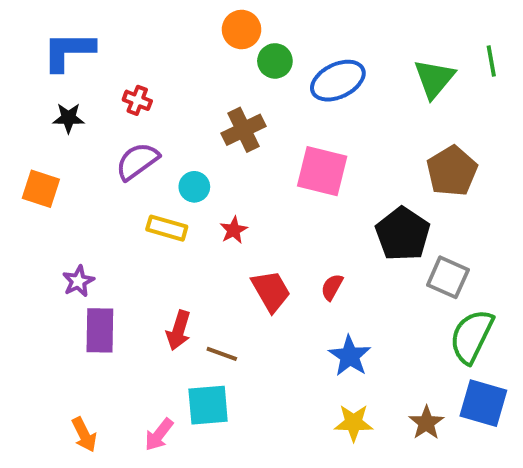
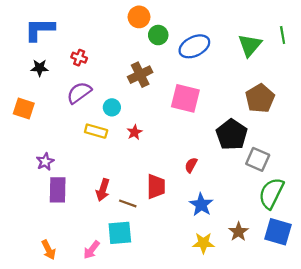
red trapezoid: (271, 291) -> (156, 186), moved, turned 30
brown star: (426, 423) -> (238, 232), moved

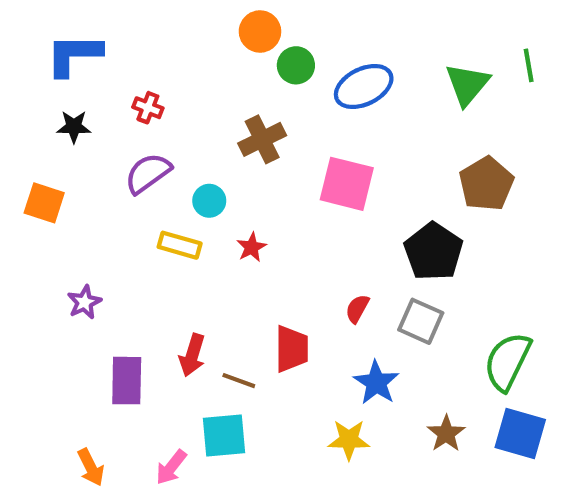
gray square: (258, 159) -> (421, 321), moved
purple rectangle: (58, 190) -> (127, 381), moved
yellow star: (203, 243) -> (349, 440), moved

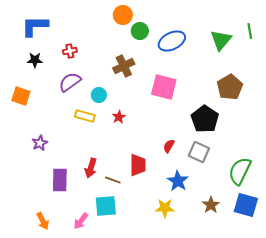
red cross: (148, 108) -> (70, 51), turned -32

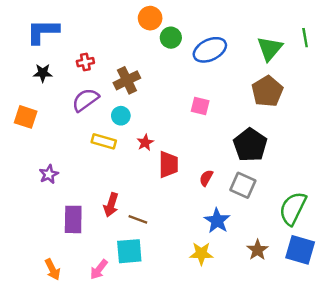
brown cross: (124, 66) -> (127, 80), moved
pink square: (164, 87) -> (200, 106), size x0.6
brown pentagon: (230, 87) -> (267, 91), moved
red trapezoid: (138, 165) -> (168, 165), moved

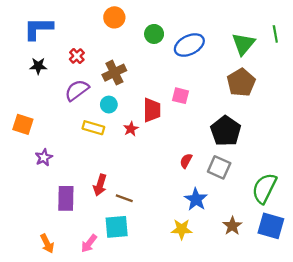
orange circle: (150, 18) -> (114, 17), moved
red cross: (85, 62) -> (77, 56), turned -32
orange square: (26, 117) -> (23, 124), moved
red trapezoid: (168, 165) -> (152, 110), moved

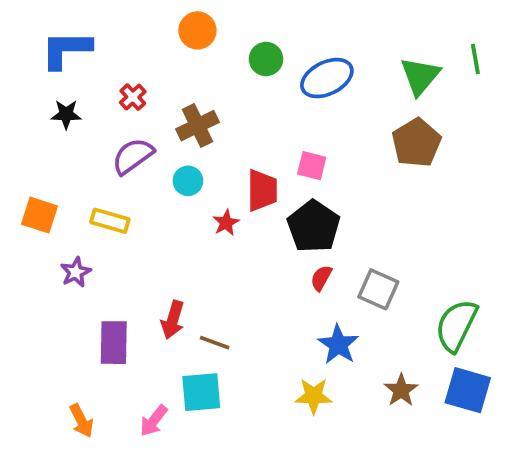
yellow rectangle: (93, 128) -> (110, 221), moved
black pentagon: (226, 131) -> (314, 226), moved

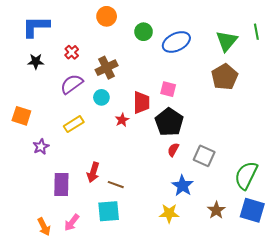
yellow rectangle: (110, 221) -> (74, 124), moved, turned -48
pink arrow: (154, 421) -> (72, 223), moved

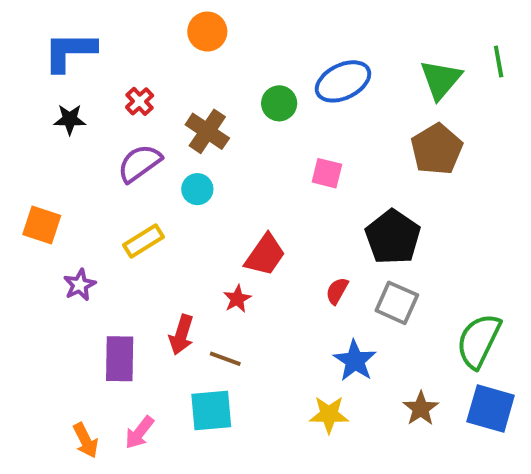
green circle: (144, 32) -> (279, 103), moved
brown cross: (107, 68) -> (207, 131), turned -30
red trapezoid: (141, 103) -> (265, 255), moved, turned 35
red star: (122, 120) -> (237, 299), moved
black pentagon: (169, 122) -> (393, 237), moved

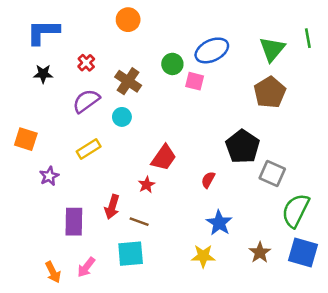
pink square: (327, 173) -> (195, 81), moved
gray square: (397, 303) -> (272, 174), moved

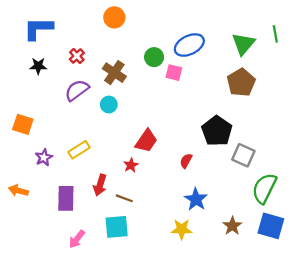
yellow rectangle: (89, 149) -> (79, 150), moved
orange arrow: (53, 272) -> (18, 191), moved, turned 132

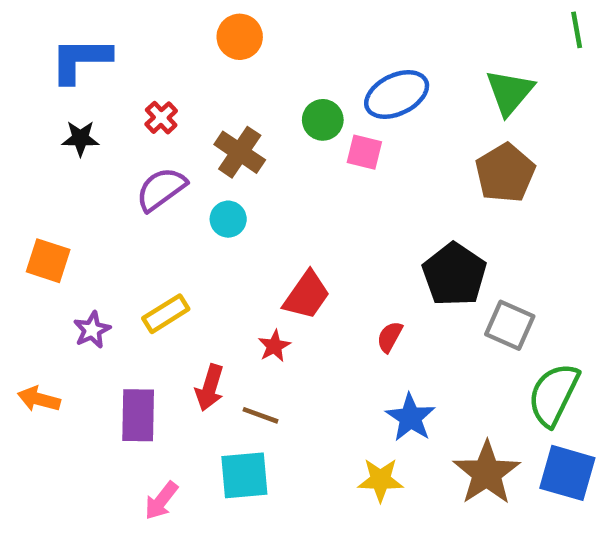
green line: (275, 34) -> (577, 30), moved
brown star: (232, 226) -> (487, 473), size x1.6

